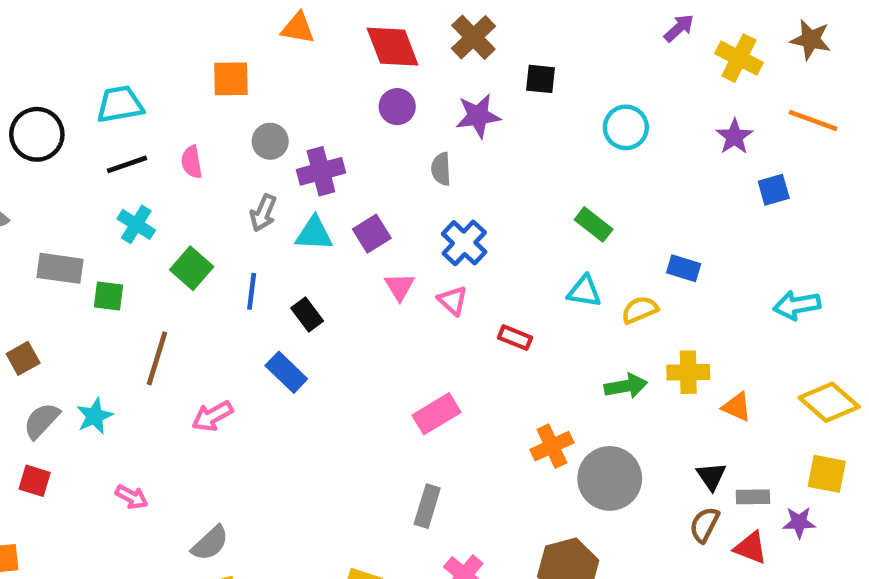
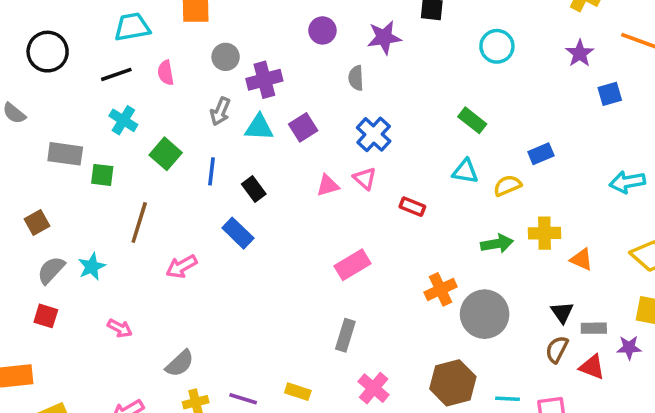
cyan trapezoid: (120, 104) -> (132, 27), moved
blue rectangle: (684, 268) -> (541, 154), turned -40
pink triangle: (400, 287) -> (328, 185), moved, turned 45

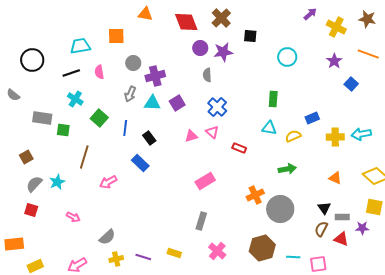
purple circle: (322, 30) -> (200, 48), moved
blue square: (610, 94) -> (351, 84), turned -32
green rectangle: (472, 120) -> (273, 99), turned 56
yellow cross: (544, 233) -> (335, 137), moved

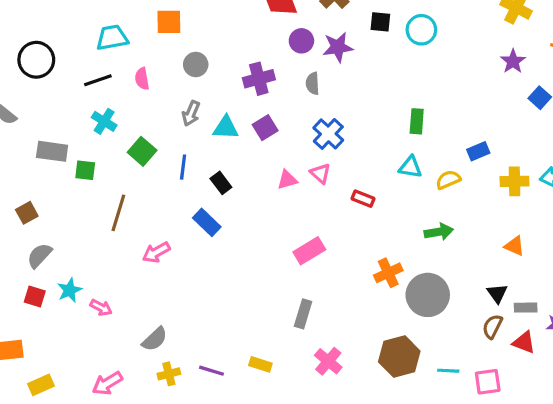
cyan circle: (287, 57) -> (421, 30), moved
purple cross: (155, 76) -> (259, 79), moved
cyan star: (57, 182) -> (69, 290), moved

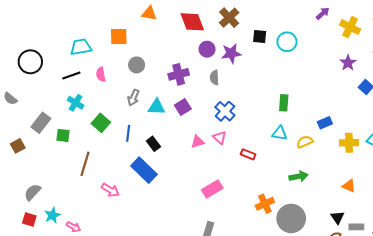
gray rectangle: (52, 151) -> (41, 123), turned -60
brown square: (27, 213) -> (18, 146), moved
blue rectangle: (207, 222) -> (144, 170), size x1.4
pink arrow: (156, 252) -> (110, 190), turned -120

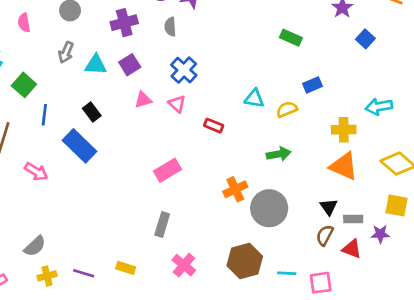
green rectangle: (284, 103) -> (291, 38), moved, turned -70
blue line: (128, 133) -> (44, 115), moved
pink triangle: (198, 142) -> (143, 100), moved
yellow cross: (349, 143) -> (344, 130), moved
orange triangle: (349, 186) -> (344, 166), size x1.6

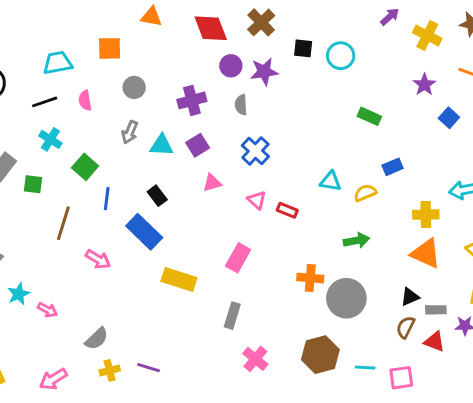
pink triangle: (177, 104) -> (257, 200), moved
pink rectangle: (168, 170) -> (238, 258), turned -30
orange cross: (235, 189) -> (310, 278), turned 30
black triangle: (329, 207) -> (410, 297), turned 42
yellow rectangle: (126, 268) -> (179, 279), moved, size x1.6

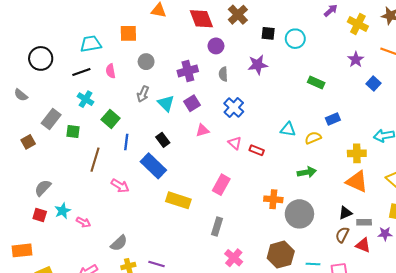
purple star: (264, 72) -> (258, 65), moved
cyan triangle: (162, 145) -> (166, 103), turned 42

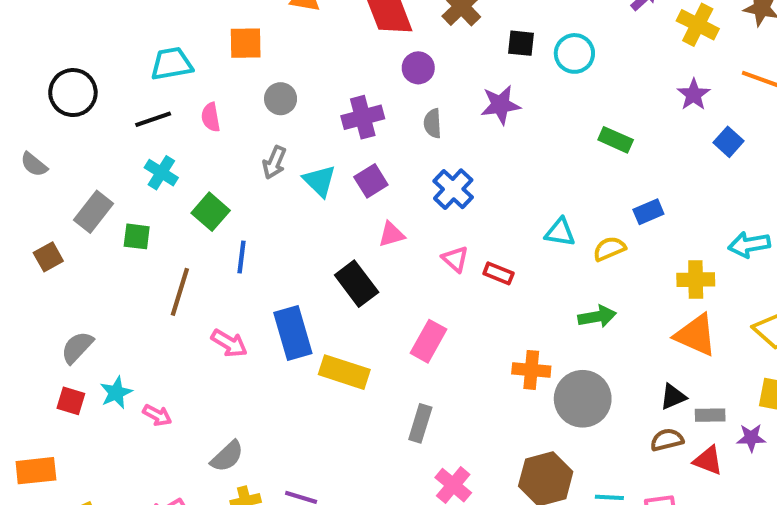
black rectangle: (163, 140) -> (357, 284), moved, size x1.5
blue rectangle: (153, 166) -> (293, 333), moved, turned 30
brown semicircle: (342, 235) -> (667, 440), turned 49

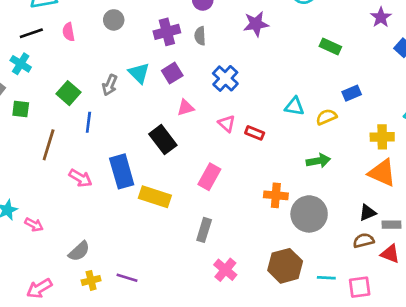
gray semicircle: (433, 123) -> (200, 36), moved
gray arrow: (274, 162) -> (110, 85), moved
cyan cross: (161, 173) -> (21, 64), moved

